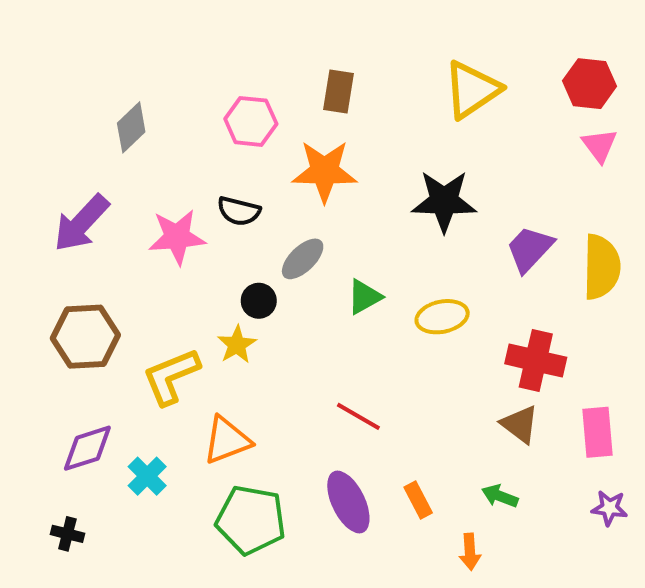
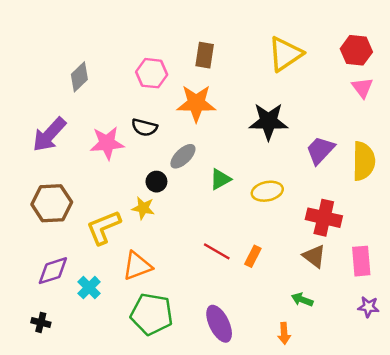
yellow star: (237, 345) -> (143, 208), turned -30
orange rectangle: (418, 500) -> (253, 256), moved, turned 55
purple ellipse: (348, 502) -> (219, 324), moved

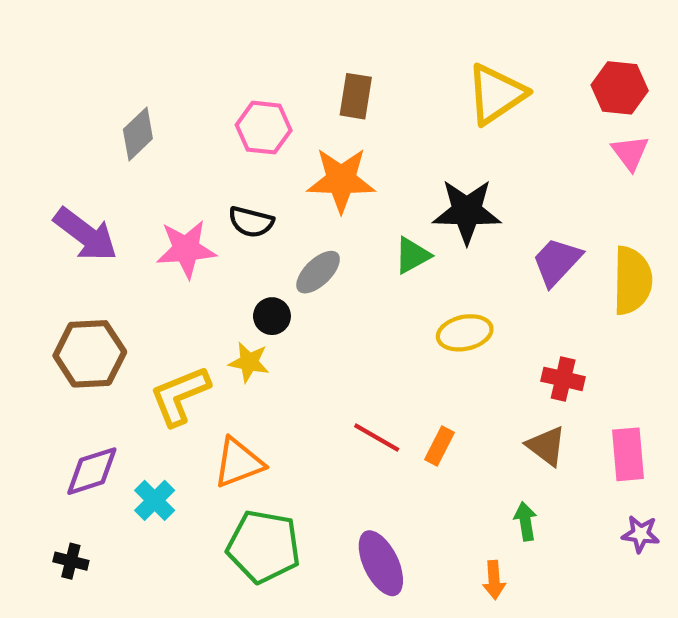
purple arrow: (49, 135) -> (86, 234), turned -96
green triangle: (220, 179) -> (412, 255), moved
red cross: (324, 218) -> (563, 379), size x0.7
green arrow: (302, 300) -> (525, 521), turned 60

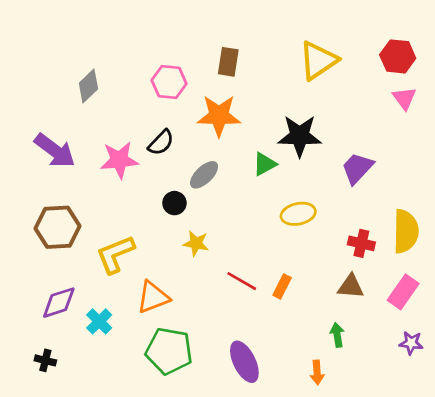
black semicircle: (251, 222) -> (161, 143), turned -60
yellow semicircle: (632, 280) -> (406, 231), moved
yellow star: (249, 362) -> (196, 243), moved
brown triangle: (546, 446) -> (351, 286), turned -32
pink rectangle: (628, 454) -> (403, 292), turned 40

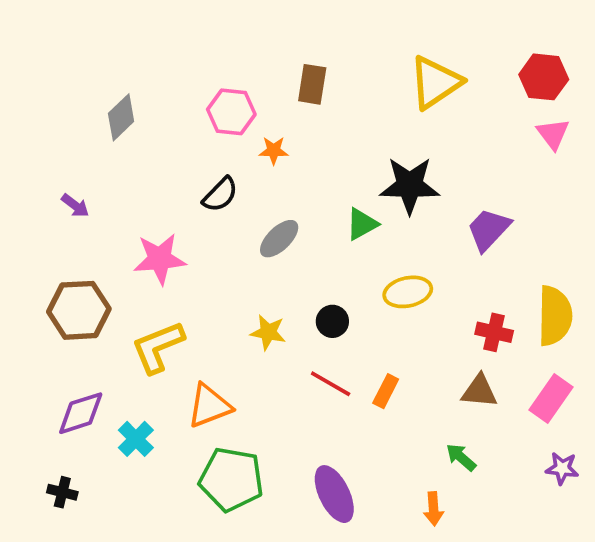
orange star: (219, 116) -> (274, 150), moved, size x0.5
purple arrow: (55, 151) -> (75, 206), size x0.5
pink star: (119, 160) -> (160, 259), moved
black circle: (174, 203) -> (332, 321), moved
green arrow: (337, 335) -> (461, 457), turned -40

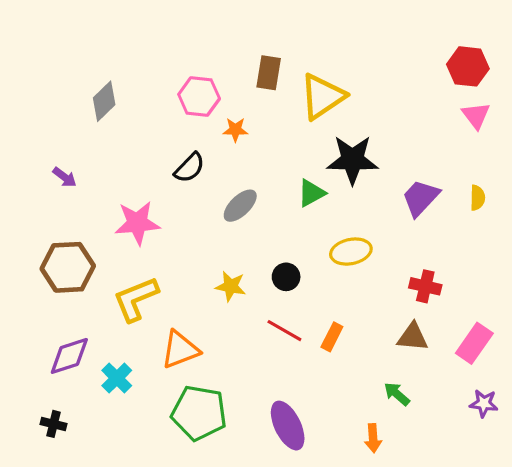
yellow triangle: (435, 82) -> (322, 96), moved
yellow semicircle: (555, 316) -> (477, 198), moved, size x0.5

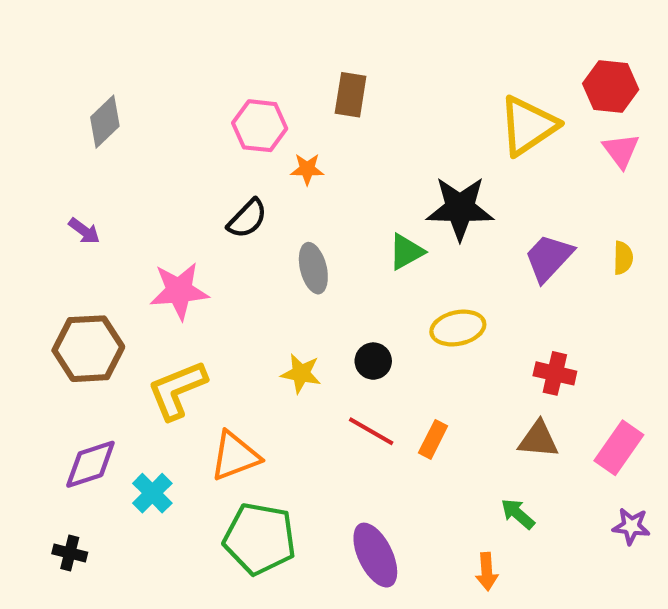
yellow triangle: (322, 96) -> (528, 126), moved
gray diamond: (104, 101) -> (105, 122), moved
gray ellipse: (240, 206) -> (313, 268), turned -60

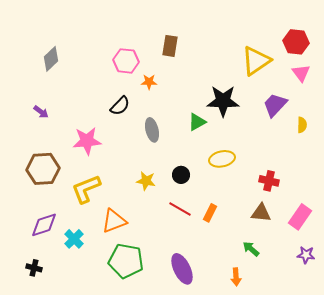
purple trapezoid: (549, 258) -> (275, 105), moved

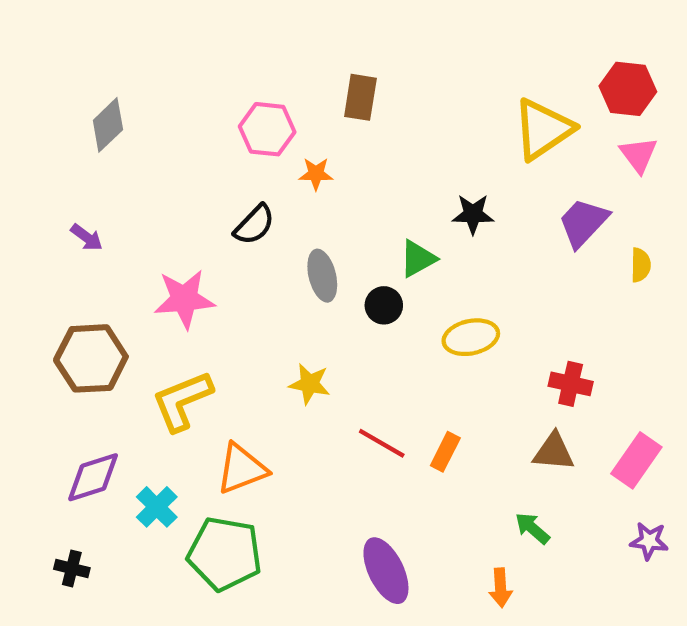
black star: (223, 101) -> (473, 214), size x0.6
black circle: (181, 175) -> (384, 305), moved
green pentagon: (126, 261) -> (225, 554), moved

